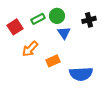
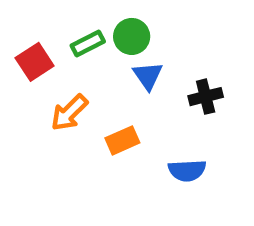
black cross: (89, 20) -> (206, 97), moved
blue semicircle: (81, 74) -> (187, 170), size x0.7

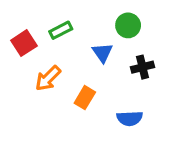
green circle: (132, 36) -> (128, 25), moved
orange rectangle: (122, 140) -> (85, 98), turned -35

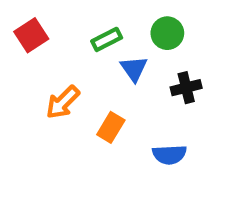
green rectangle: (61, 30) -> (107, 39), moved
red square: (24, 43) -> (31, 35), moved

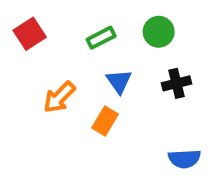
blue triangle: (134, 69) -> (119, 81), moved
blue semicircle: (169, 155) -> (184, 159), moved

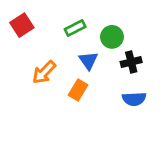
green circle: (159, 32) -> (112, 37), moved
blue semicircle: (184, 159) -> (134, 99), moved

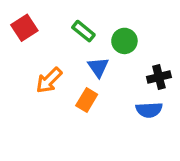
green rectangle: (75, 28) -> (83, 31), turned 66
black cross: (131, 62) -> (159, 77), moved

